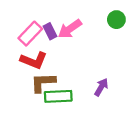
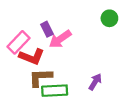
pink arrow: (70, 29) -> (60, 39), moved
pink rectangle: (30, 34) -> (18, 42), moved

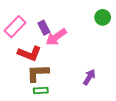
pink rectangle: (18, 42) -> (15, 27), moved
green rectangle: (55, 91) -> (41, 91), moved, size x0.6

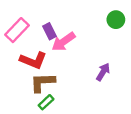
purple arrow: (89, 77) -> (103, 72), moved
green rectangle: (41, 91) -> (46, 102), turned -40

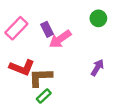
green circle: (116, 20) -> (98, 18), moved
red L-shape: (33, 60) -> (22, 68), moved

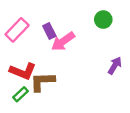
purple arrow: (97, 68) -> (115, 66), moved
green rectangle: (44, 96) -> (21, 94), moved

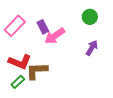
purple arrow: (115, 66) -> (92, 48), moved

